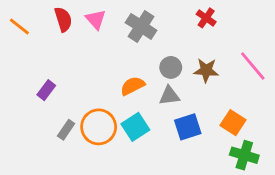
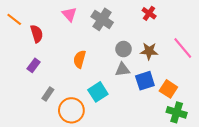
red semicircle: (63, 19) -> (37, 34), moved
orange semicircle: (133, 86) -> (80, 59), moved, turned -48
orange circle: (99, 127) -> (71, 110), moved
blue square: (188, 127) -> (145, 81), moved

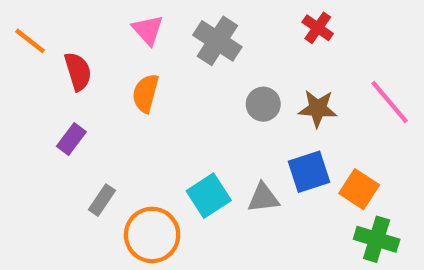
orange semicircle: (80, 59) -> (146, 93), moved
gray triangle: (122, 69) -> (263, 198), moved

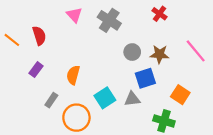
orange line: (30, 41) -> (12, 40), moved
orange semicircle: (146, 93) -> (73, 75), moved
blue square: (309, 172) -> (145, 78), moved
green cross: (377, 239) -> (164, 121), moved

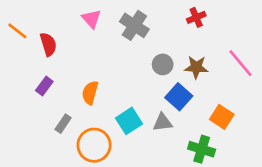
red cross: (160, 14) -> (196, 17), turned 32
orange line: (12, 40) -> (17, 31), moved
blue square: (145, 78) -> (179, 97), turned -30

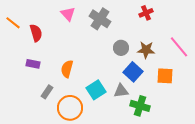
purple rectangle: (44, 86) -> (33, 64), turned 64
orange square: (222, 117) -> (165, 76), moved, turned -30
green cross: (202, 149) -> (140, 106), moved

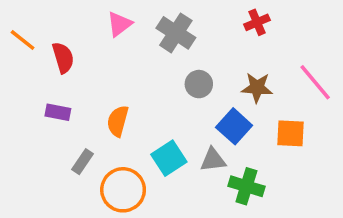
pink triangle: (68, 14) -> (119, 24), turned 35
gray circle: (121, 48) -> (199, 84), moved

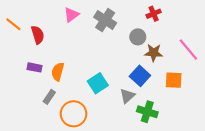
gray circle: (199, 84) -> (138, 37), moved
orange semicircle: (118, 121) -> (58, 72), moved
cyan square: (169, 158) -> (98, 83), moved
gray triangle: (213, 160) -> (127, 96), turned -35

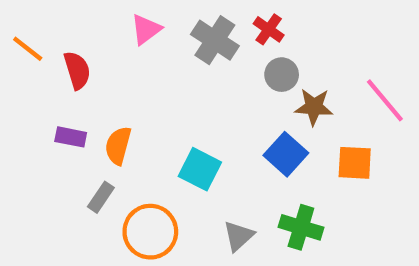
red cross: (154, 14) -> (269, 29), moved, turned -32
cyan square: (98, 83) -> (200, 169), turned -30
gray triangle: (127, 96) -> (239, 236), moved

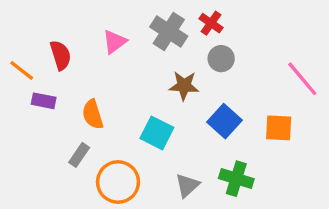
pink triangle: (146, 29) -> (115, 42), moved
orange line: (28, 49) -> (22, 70), moved
brown star: (314, 107) -> (184, 86), moved
purple rectangle: (71, 137) -> (44, 101), moved
orange semicircle: (118, 146) -> (93, 114), turned -32

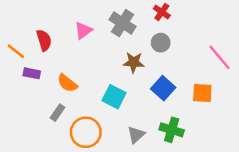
red cross: (211, 23) -> (162, 12), moved
orange semicircle: (93, 114) -> (67, 83), turned -35

